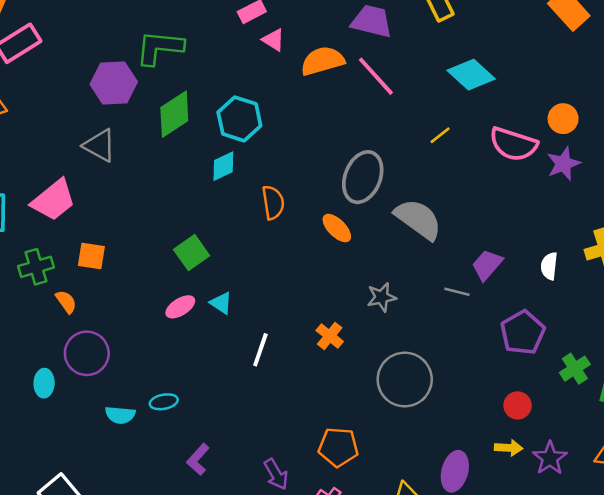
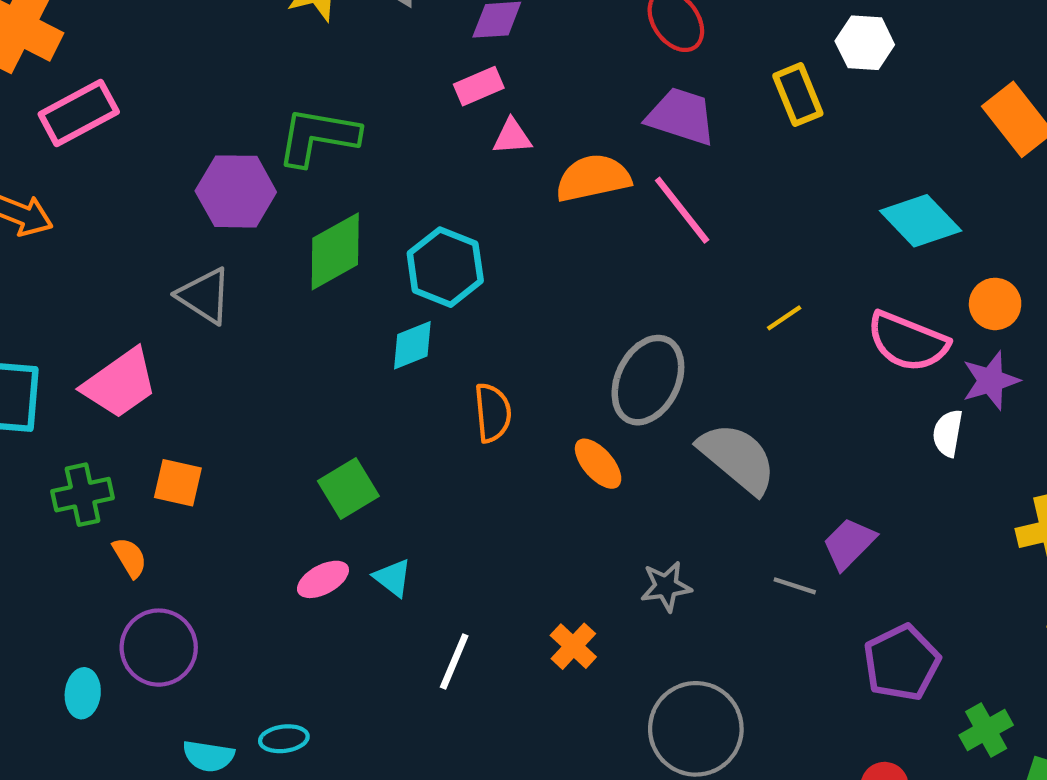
pink triangle: (273, 40) -> (512, 137), turned -40
cyan diamond: (471, 75) -> (921, 221), moved
white semicircle: (549, 266) -> (948, 433), moved

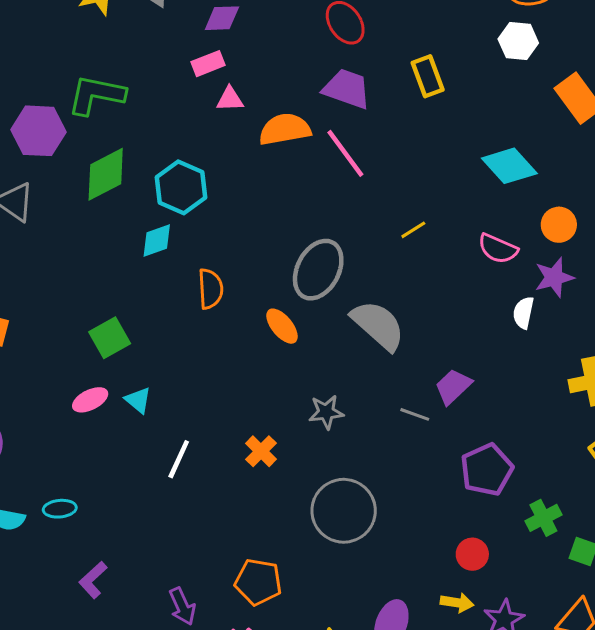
white hexagon: (865, 43) -> (518, 41), moved
pink semicircle: (908, 342) -> (498, 249), size x0.7

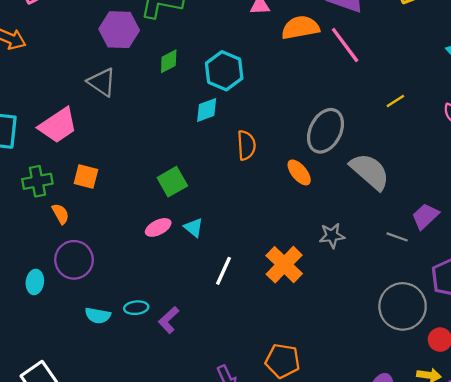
green diamond: (106, 174) -> (169, 61), size x0.6
orange cross: (261, 451) -> (284, 265), size x1.6
gray circle: (344, 511) -> (403, 306), moved
purple L-shape: (93, 580) -> (169, 320), moved

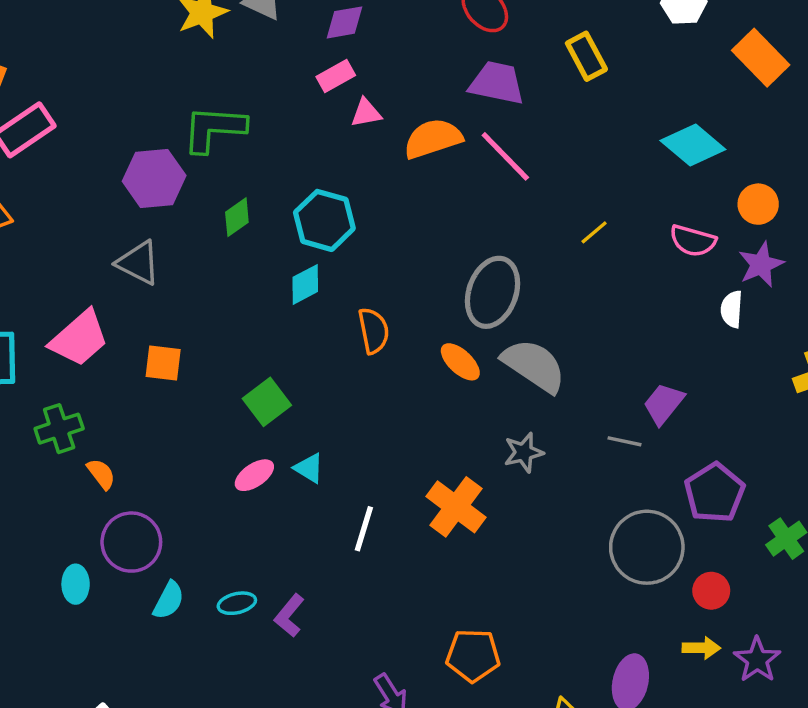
gray semicircle: (370, 171) -> (534, 366), moved
orange square: (86, 177) -> (163, 363), moved
cyan semicircle: (98, 315) -> (169, 600), moved, turned -65

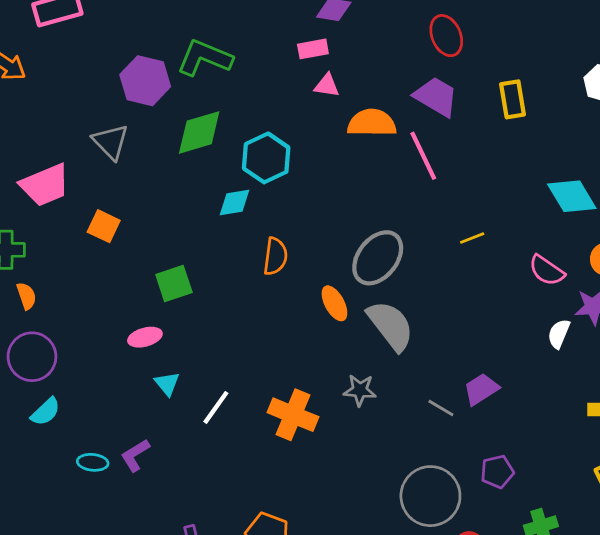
green diamond: (237, 217) -> (199, 132), size x1.6
cyan triangle: (309, 468) -> (167, 384), moved
purple pentagon: (715, 493) -> (497, 472), size x0.7
orange cross: (456, 507) -> (293, 415), turned -33
cyan ellipse: (237, 603) -> (93, 462), moved

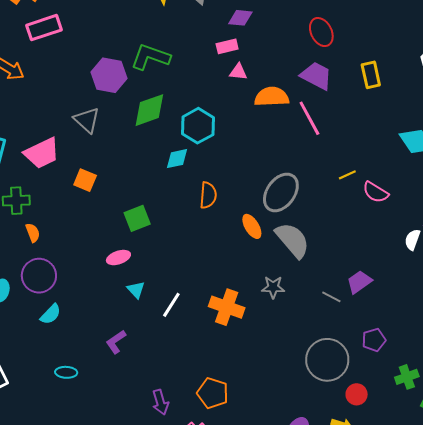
pink semicircle: (547, 270) -> (376, 192), moved
cyan ellipse: (93, 462) -> (66, 372), moved

